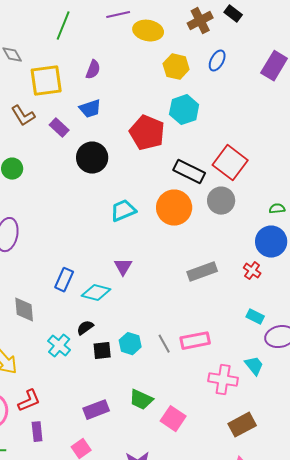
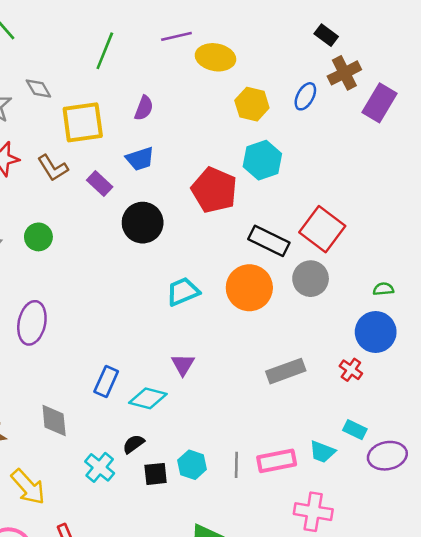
brown cross: (200, 21) -> (344, 73), moved
gray line: (164, 344) -> (236, 465), turned 30
cyan trapezoid: (254, 366) -> (322, 452), moved, turned 150

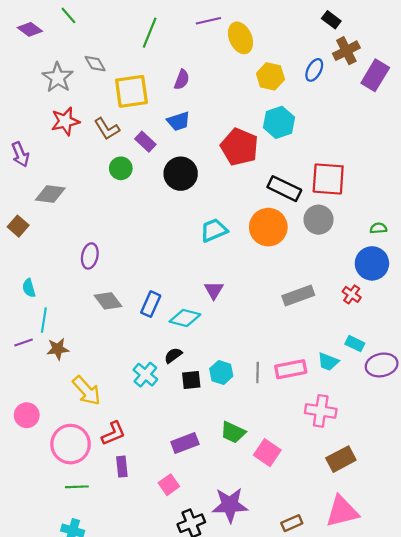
yellow ellipse: (215, 57) -> (240, 38), turned 56
red square: (322, 229) -> (328, 179), turned -33
green circle: (38, 237) -> (121, 168), moved
purple ellipse: (32, 323) -> (90, 256), size x0.7
gray diamond: (54, 421) -> (108, 301), moved, turned -32

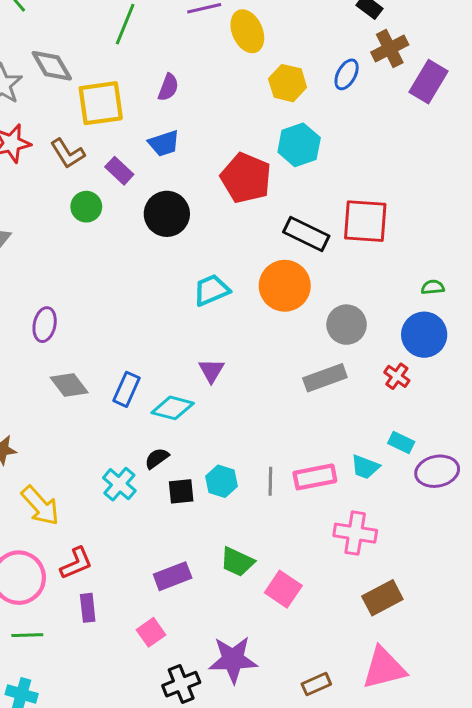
gray diamond: (95, 64) -> (52, 66), size x1.4
gray circle: (319, 220) -> (347, 325), moved

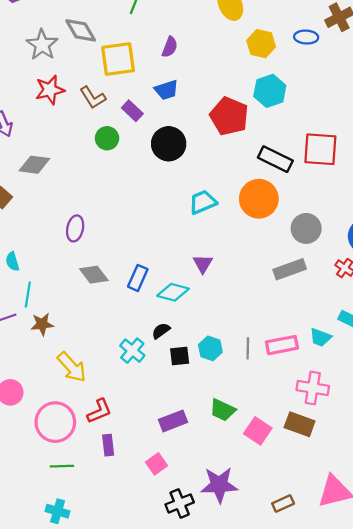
blue ellipse: (347, 74) -> (306, 37), turned 65
brown rectangle: (382, 598) -> (300, 424), moved, turned 48

